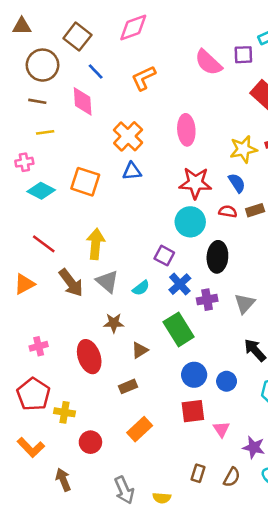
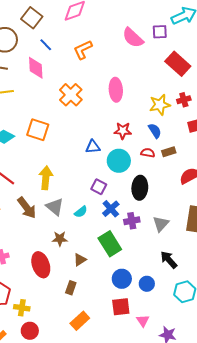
blue triangle: (132, 171) -> (93, 147), moved
red star: (195, 183) -> (123, 131), size x0.7
brown rectangle: (128, 386) -> (71, 288), turned -48
red circle: (90, 442) -> (30, 331), moved

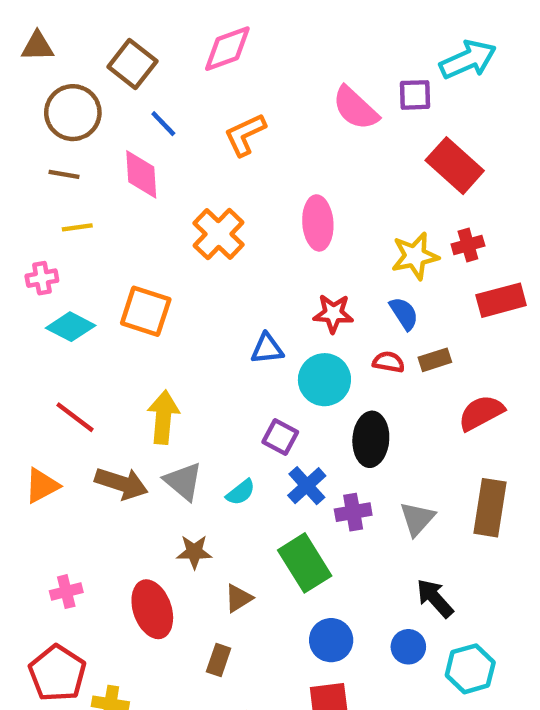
brown arrow: (27, 208) -> (121, 483), turned -35
blue circle: (147, 284) -> (408, 647), moved

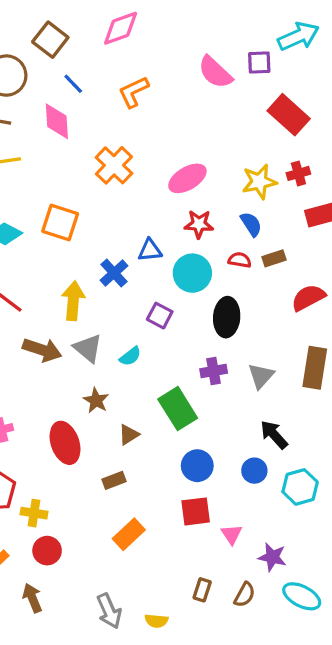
pink ellipse: (318, 223) -> (187, 178), moved, turned 63
blue cross: (307, 486) -> (114, 273), moved
brown star: (194, 552) -> (96, 400), turned 30
brown rectangle: (219, 660) -> (114, 480), turned 50

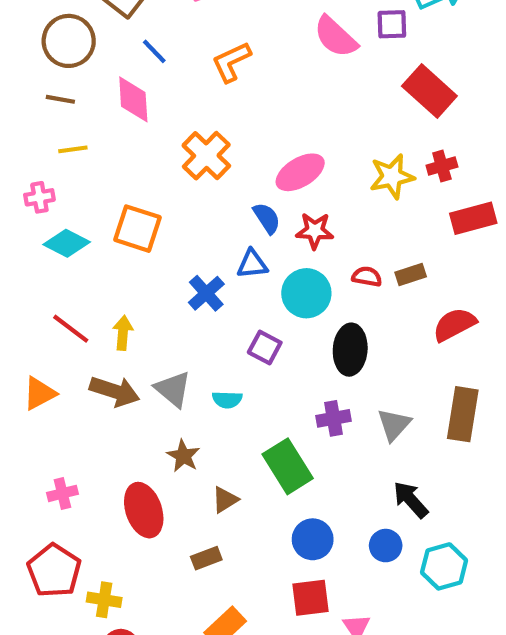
blue semicircle: (251, 224) -> (267, 218), moved
yellow arrow: (73, 301) -> (123, 333), moved, size x0.7
cyan semicircle: (130, 356) -> (227, 400), turned 40

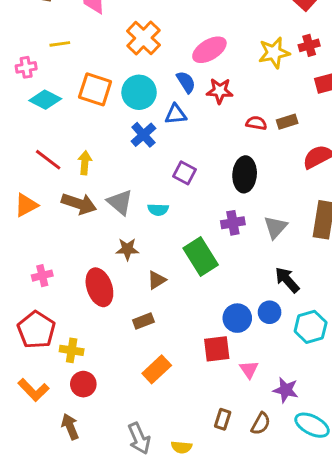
yellow line: (73, 149) -> (60, 44), moved
cyan circle: (306, 293) -> (139, 92), moved
brown star: (183, 456) -> (127, 249), turned -30
blue circle: (313, 539) -> (237, 318), moved

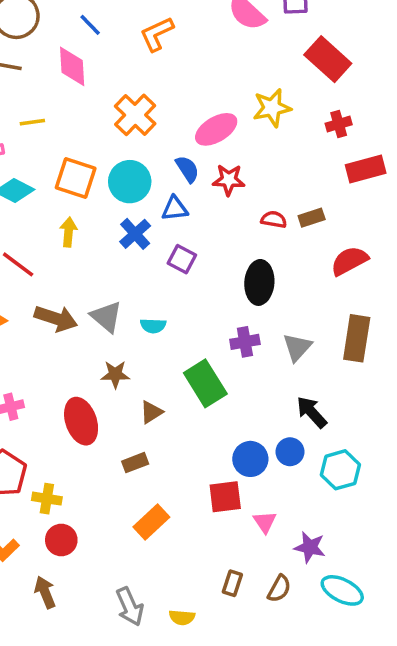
yellow star: (274, 53) -> (272, 108), moved
yellow arrow: (85, 163) -> (68, 232), moved
purple square: (184, 173) -> (182, 259), moved

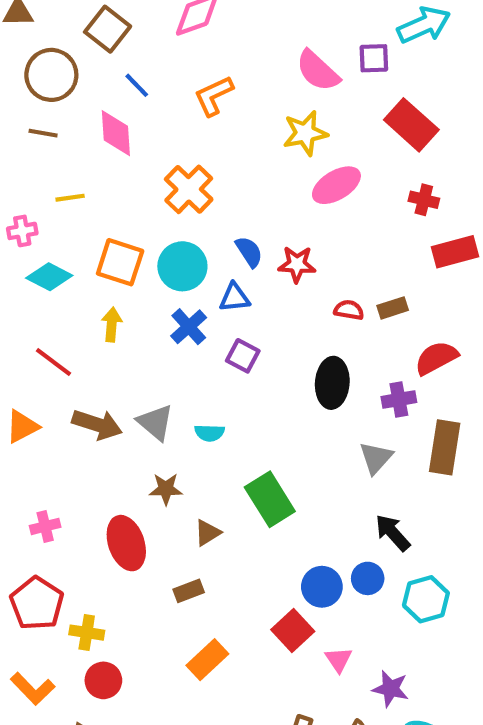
yellow star: (272, 108) -> (305, 133), moved
red cross: (339, 124) -> (424, 200), turned 30
pink ellipse: (216, 129) -> (336, 185), moved
purple cross: (245, 342) -> (399, 399), moved
red square: (225, 497) -> (293, 630), turned -36

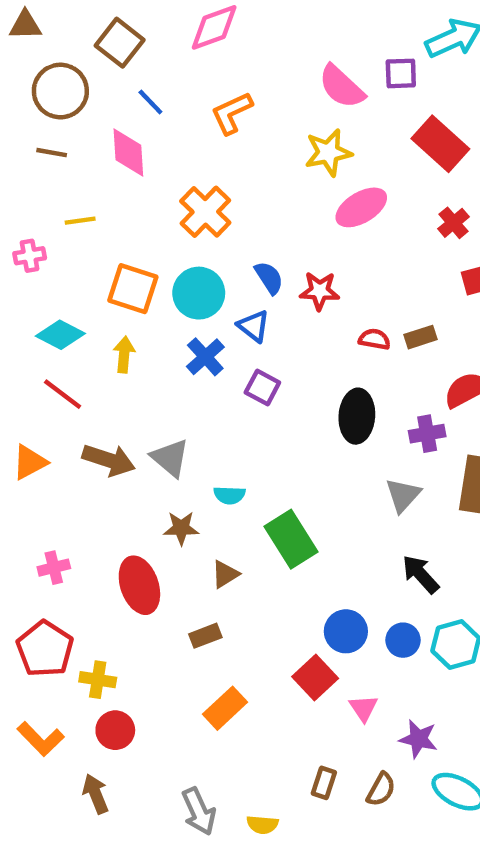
red cross: (424, 200) -> (454, 223), turned 36
cyan diamond: (49, 277) -> (60, 335), moved
blue triangle: (234, 298) -> (254, 326), turned 44
cyan semicircle: (209, 433) -> (229, 495), moved
blue circle: (368, 578) -> (403, 640), moved

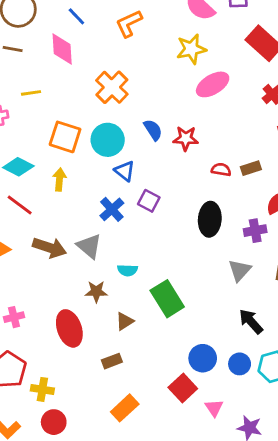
blue triangle: (254, 326) -> (125, 171), moved
blue cross: (205, 357) -> (112, 209), moved

